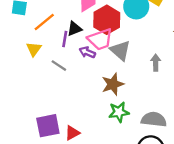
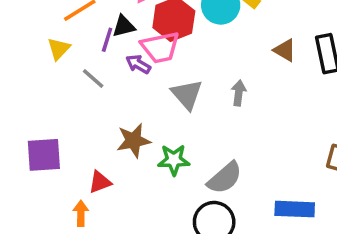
gray triangle: (120, 50) -> (187, 95), moved
brown star: (113, 84) -> (134, 141), moved
gray semicircle: (154, 119) -> (225, 178), turned 125
purple square: (48, 126) -> (44, 155), moved

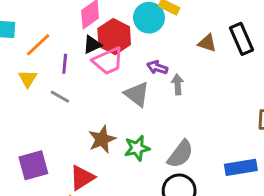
black triangle: (124, 26) -> (92, 45), moved
purple arrow: (138, 64) -> (157, 67), moved
red triangle: (100, 182) -> (82, 178), size x1.4

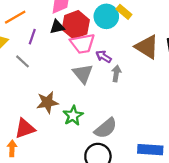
brown triangle: (207, 43) -> (147, 47), size x1.6
pink trapezoid: (108, 61) -> (83, 44), moved
green star: (137, 148) -> (73, 116), turned -30

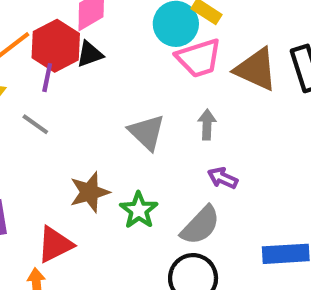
red hexagon: (76, 25) -> (56, 46), moved
pink trapezoid: (83, 44) -> (199, 58), moved
purple arrow: (104, 57) -> (223, 178), moved

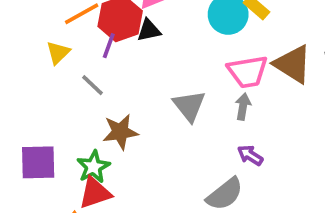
pink trapezoid: (199, 58) -> (248, 72), moved
brown star: (90, 192) -> (120, 132), moved
green star: (139, 210) -> (93, 167), moved

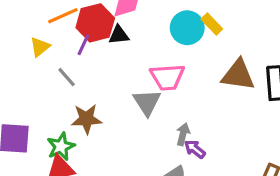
brown triangle: (293, 64) -> (238, 75), turned -30
pink trapezoid: (248, 72) -> (167, 77), moved
gray arrow: (243, 106) -> (183, 134), moved

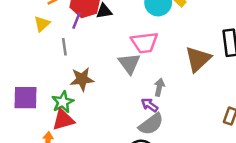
brown triangle: (238, 75) -> (198, 59), moved, turned -48
gray line: (67, 77) -> (64, 47), turned 36
purple arrow: (195, 149) -> (150, 105), moved

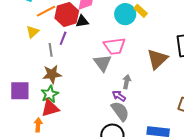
purple line: (76, 20) -> (63, 38), moved
brown star: (82, 79) -> (52, 74), moved
gray semicircle: (151, 124) -> (120, 111), turned -90

